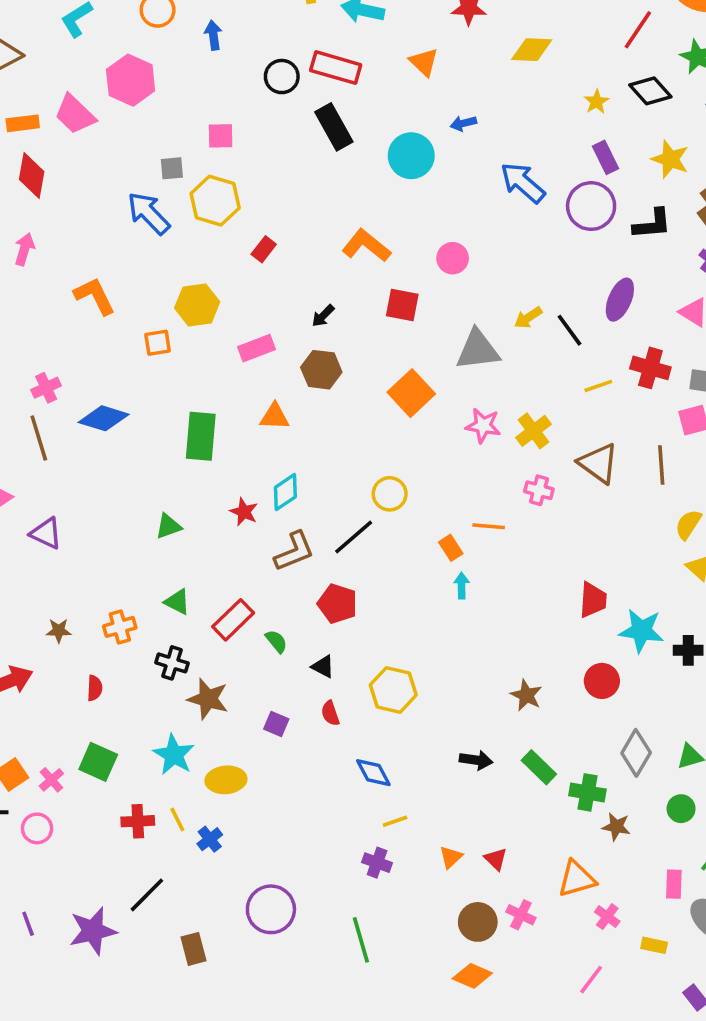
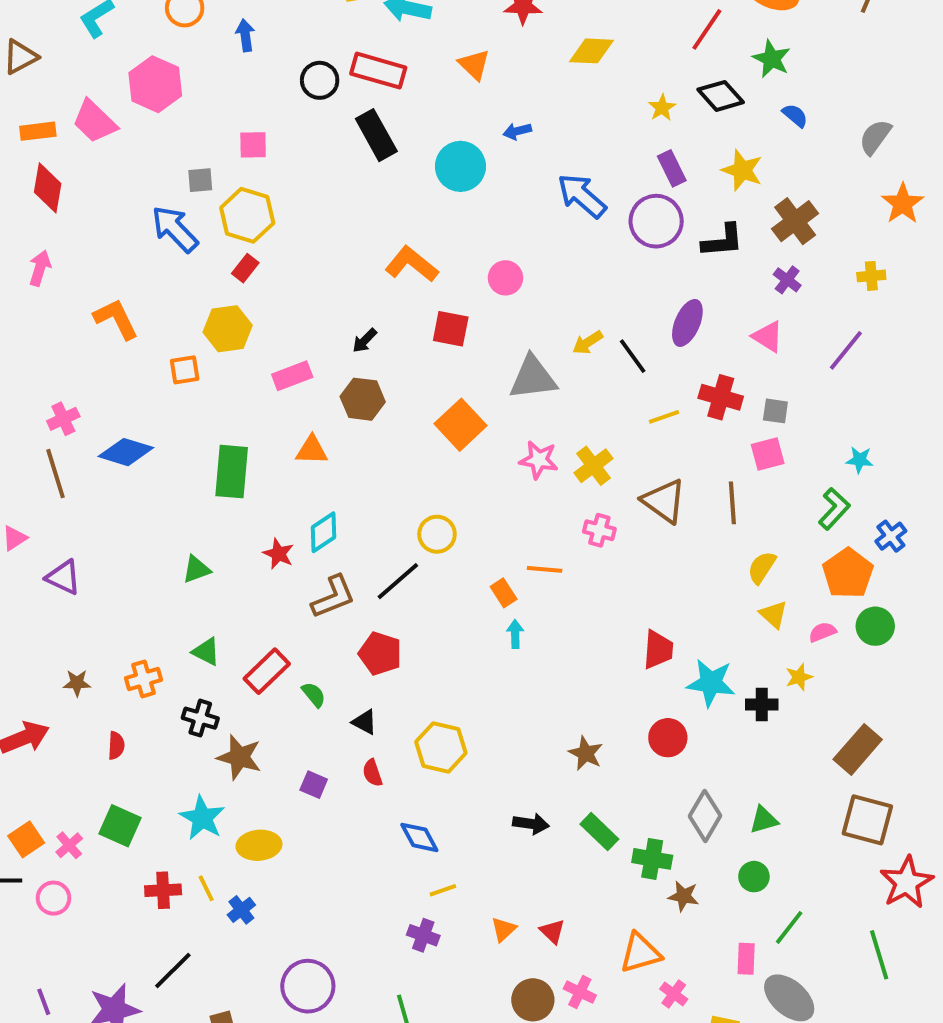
red rectangle: (264, 249) -> (245, 268), moved

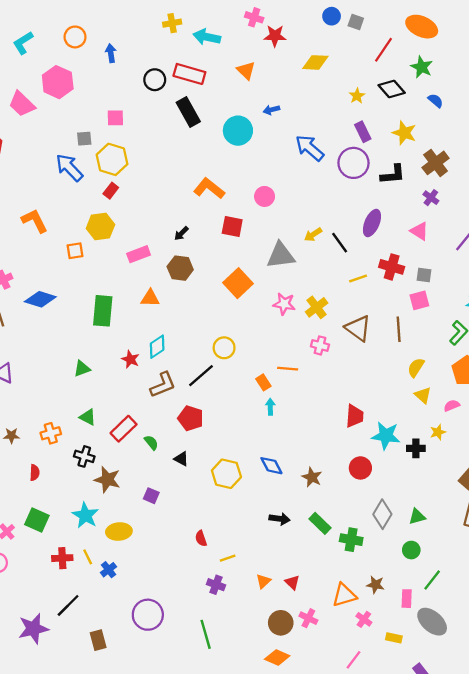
red semicircle: (372, 773) -> (201, 538), moved
blue diamond: (419, 837) -> (271, 466), moved
brown star: (684, 896) -> (375, 585), moved

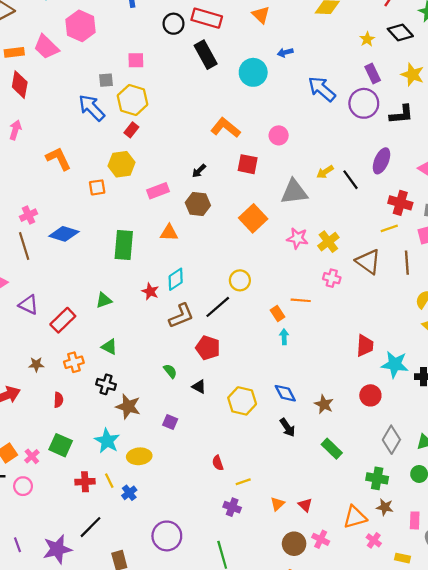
yellow line: (358, 278) -> (389, 228), moved
red rectangle: (124, 429) -> (63, 320), moved
black arrow: (280, 519) -> (287, 428), moved, turned 48
green cross: (351, 540) -> (377, 478), moved

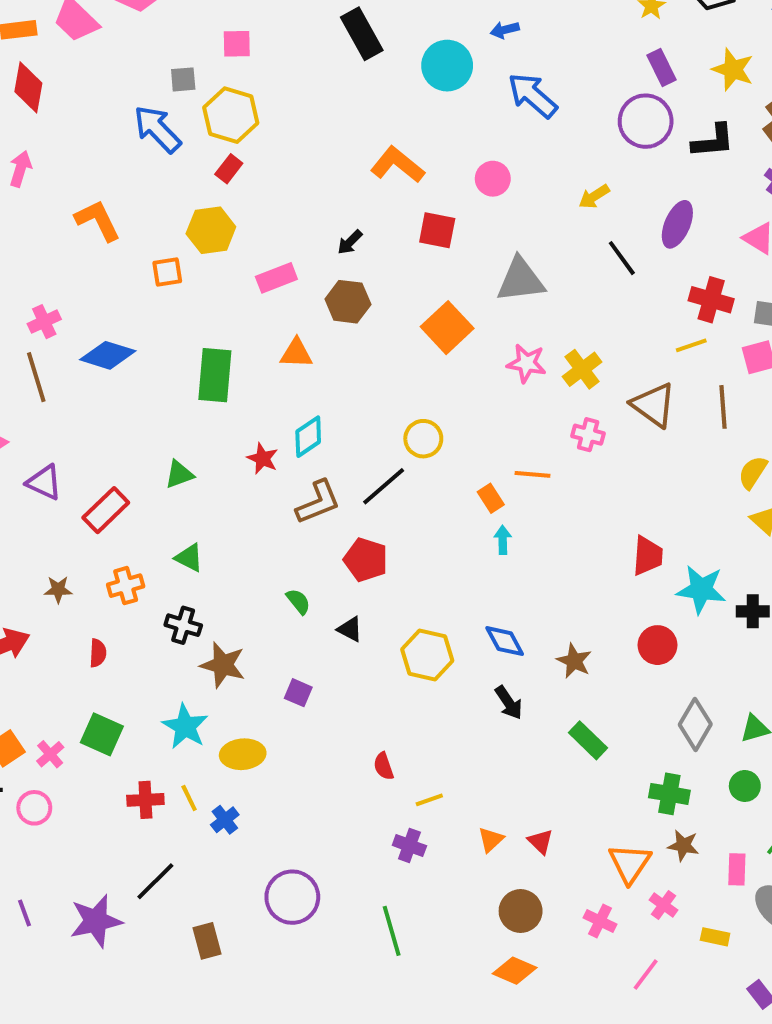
blue arrow: (322, 89) -> (532, 95), moved
yellow arrow: (325, 172) -> (594, 197), moved
orange triangle: (355, 517) -> (630, 863), turned -40
pink cross: (321, 539) -> (600, 921), moved

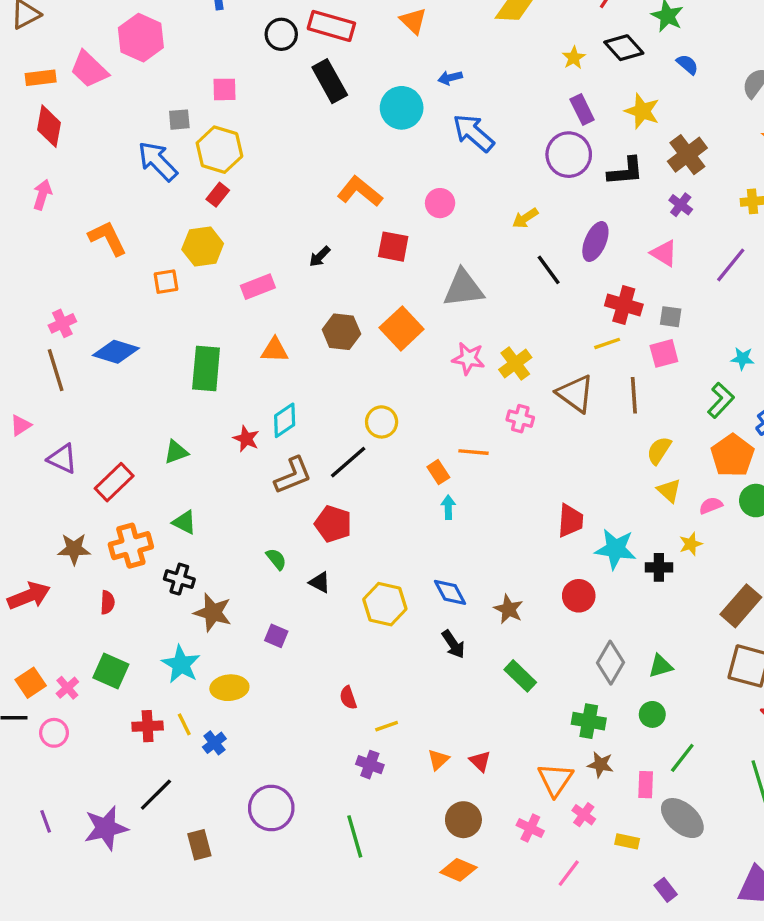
brown hexagon: (348, 302) -> (341, 332), moved
orange cross: (126, 586) -> (131, 546), size x1.4
brown star: (58, 590) -> (74, 549), size x1.4

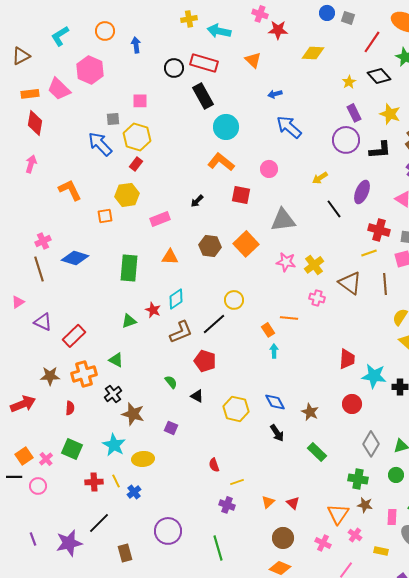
cyan circle: (402, 108) -> (226, 127), moved
green triangle: (176, 452) -> (129, 321), moved
black cross: (179, 579) -> (113, 394), turned 36

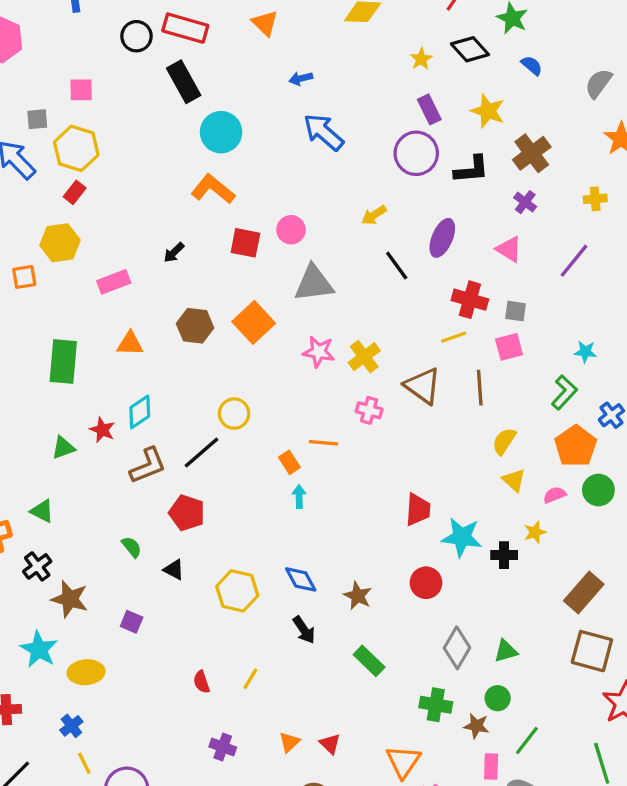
pink circle: (269, 169) -> (291, 230), moved
yellow line: (116, 481) -> (84, 763), moved
yellow line: (237, 482) -> (250, 679), moved, turned -40
brown star: (365, 505) -> (476, 726), moved

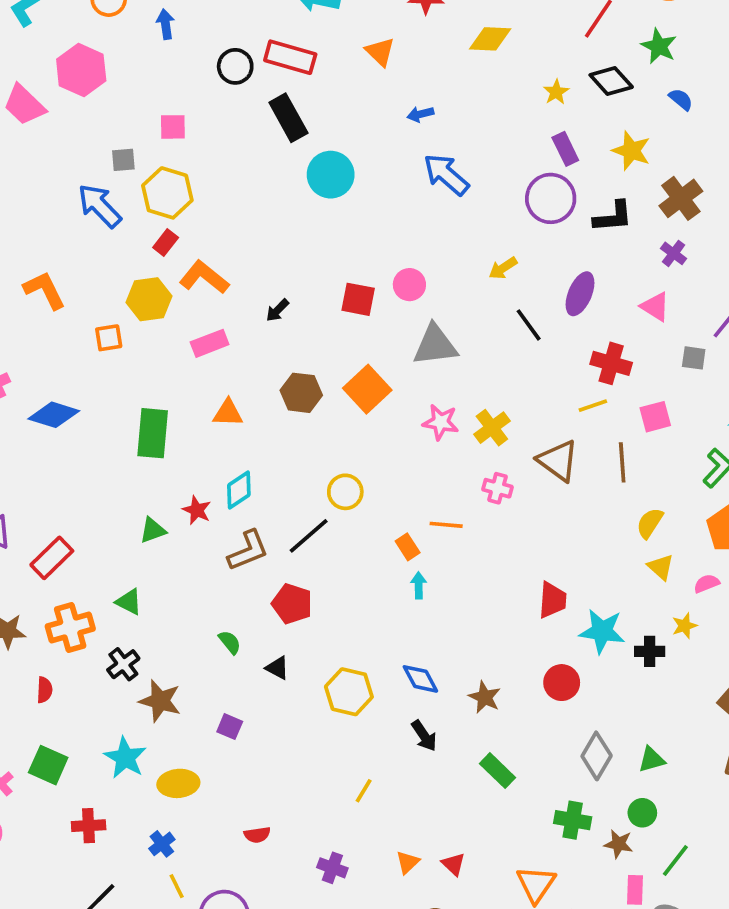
orange L-shape: (213, 189) -> (204, 277), moved
gray square: (515, 311) -> (694, 358), moved
red semicircle: (202, 682) -> (257, 835), moved, turned -80

